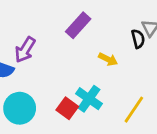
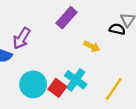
black semicircle: (138, 39) -> (117, 29), turned -63
cyan circle: (20, 108) -> (33, 84), moved

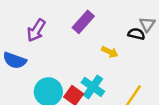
purple arrow: (22, 38) -> (36, 30), moved

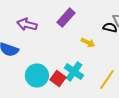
purple arrow: (36, 30) -> (27, 25), turned 72

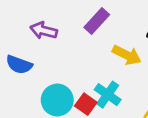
yellow arrow: (88, 43) -> (127, 55), size x1.5

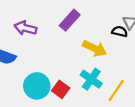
cyan cross: (108, 95) -> (91, 79), moved

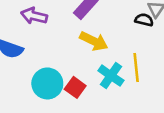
yellow arrow: (95, 49) -> (94, 41), moved
yellow line: (116, 90) -> (136, 68), moved, turned -40

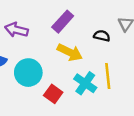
black semicircle: (144, 20) -> (102, 36), moved
cyan circle: (47, 83) -> (28, 73), moved

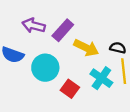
purple rectangle: (63, 22) -> (63, 30), moved
black semicircle: (102, 36) -> (118, 48), moved

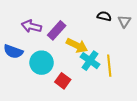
black semicircle: (118, 48) -> (104, 16), moved
cyan cross: (101, 78) -> (90, 61), moved

